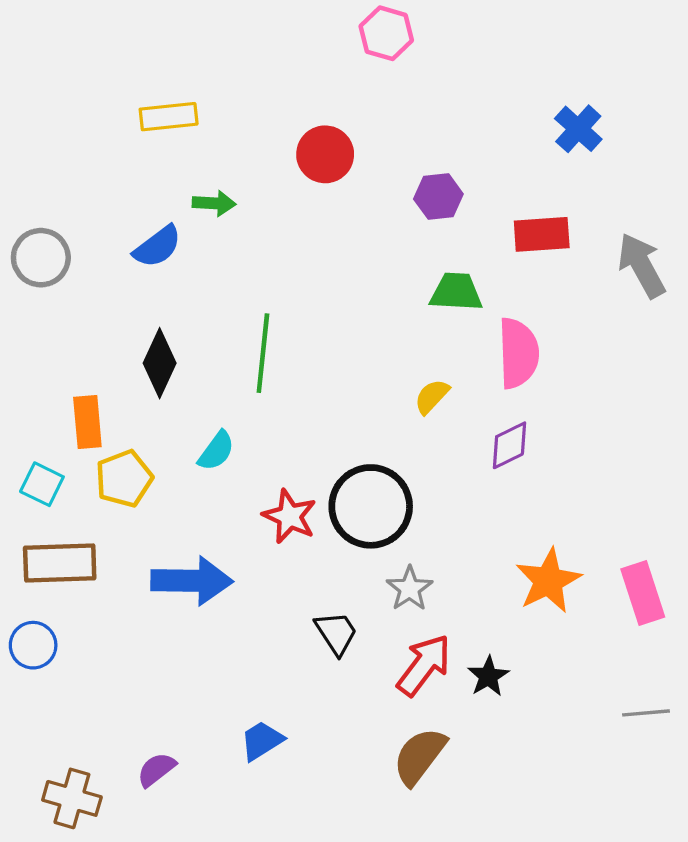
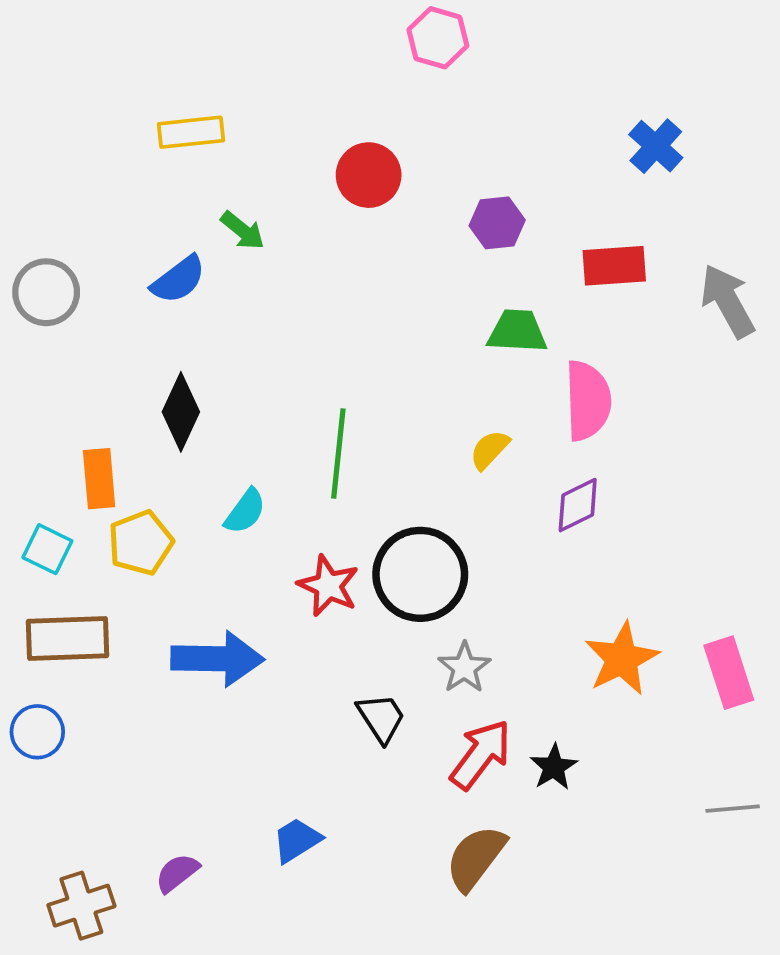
green arrow: (214, 203) -> (243, 230), turned 36
green line: (263, 353) -> (338, 453), moved
brown cross: (72, 798) -> (81, 906), turned -34

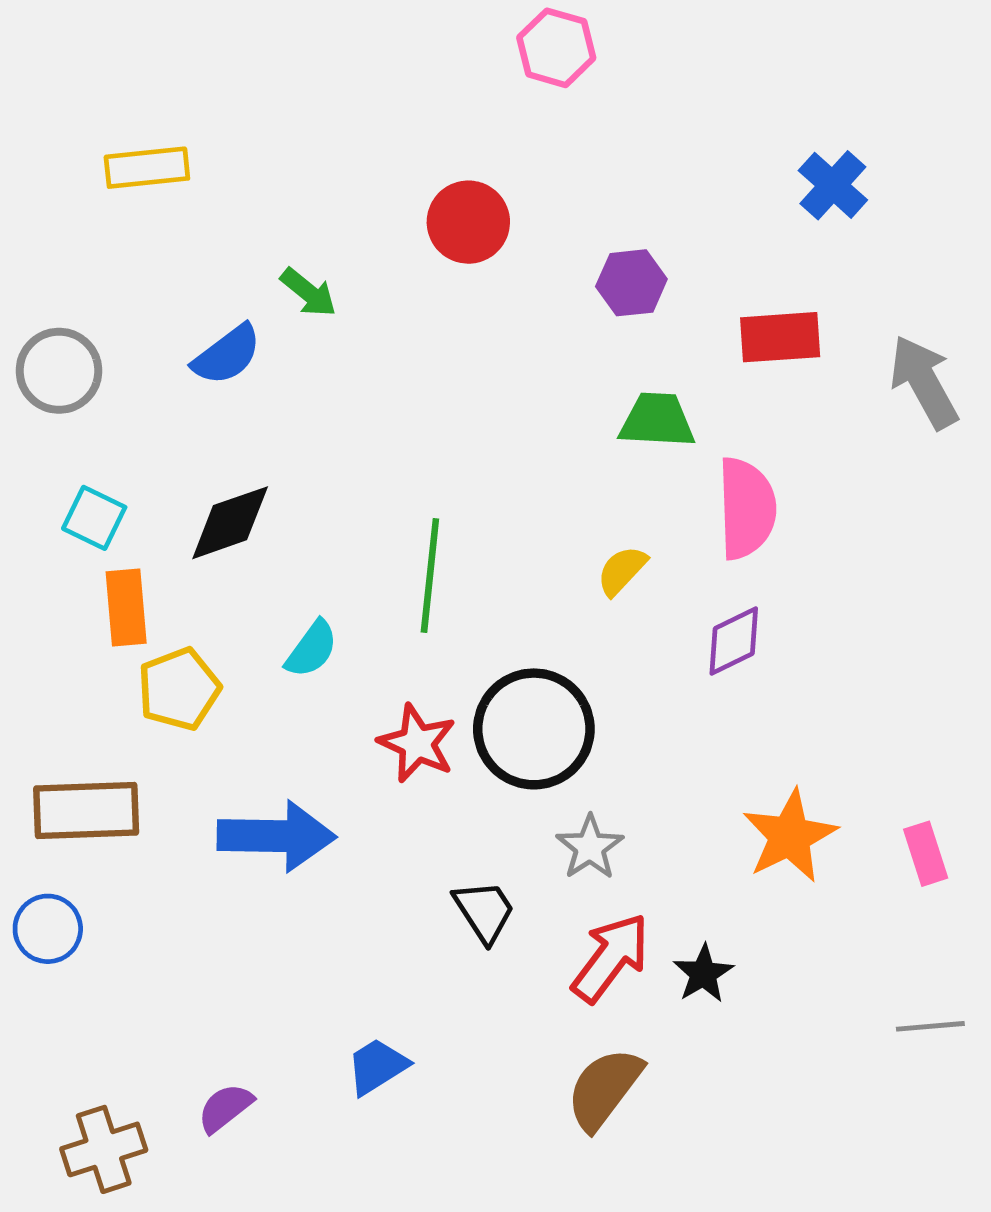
yellow rectangle: (191, 132) -> (147, 168), moved
black diamond: (181, 412) -> (230, 523), turned 46
cyan square: (47, 549) -> (94, 518), moved
pink rectangle: (729, 673) -> (926, 854), size x0.7

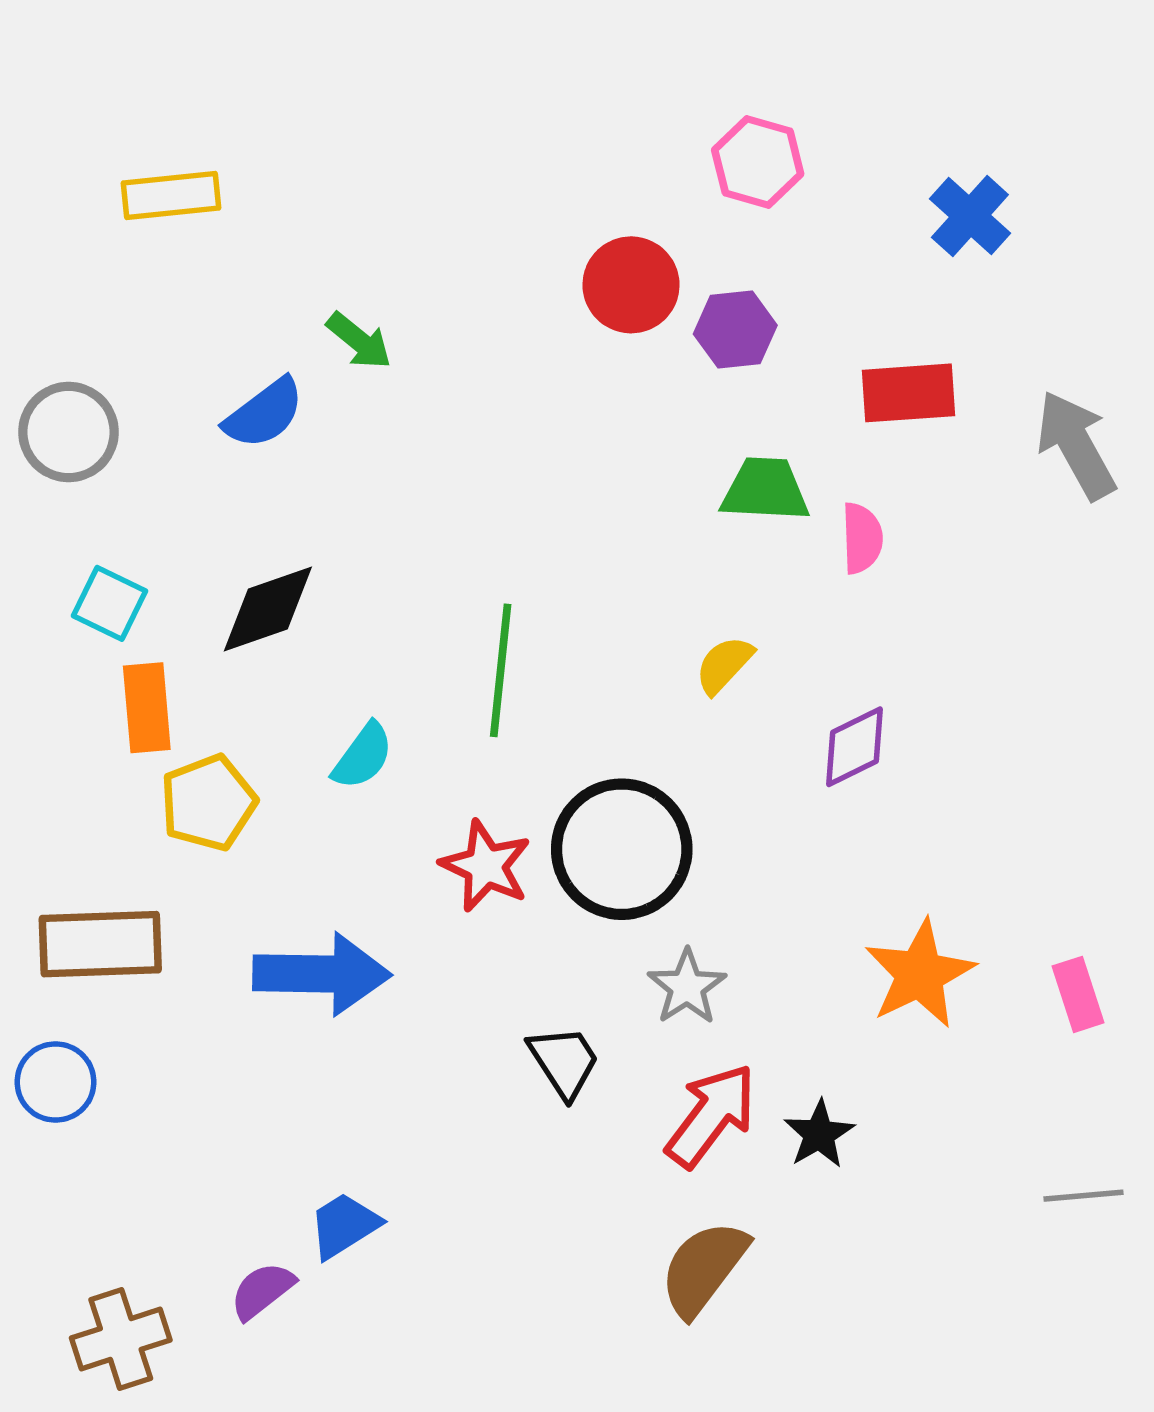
pink hexagon: (556, 48) -> (758, 162), moved
red circle: (468, 222) -> (631, 285), moved
pink semicircle: (747, 508) -> (862, 538), moved, size x0.6
blue trapezoid: (377, 1066) -> (344, 1225), moved

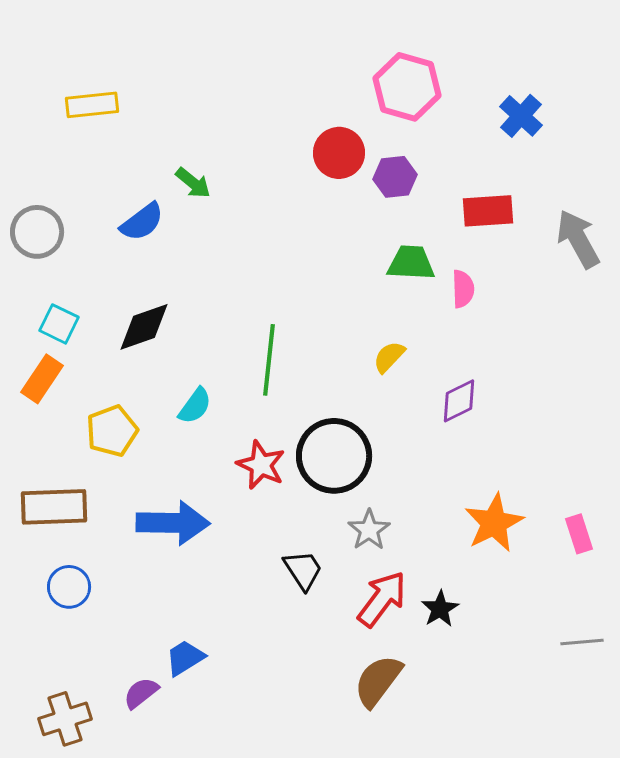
pink hexagon: (758, 162) -> (407, 87), size x1.4
orange rectangle: (147, 708) -> (42, 379), moved, turned 39
blue circle: (56, 1082) -> (69, 587), moved

